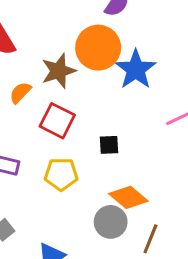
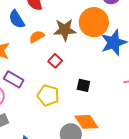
red square: (57, 121) -> (55, 61), size x0.6

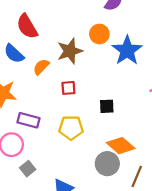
orange circle: (94, 22) -> (99, 34), size x0.6
red square: (55, 61) -> (68, 88), turned -32

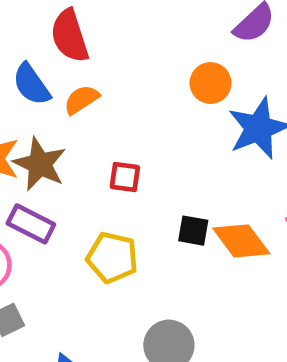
brown star: (70, 51) -> (40, 164), moved, turned 30
orange semicircle: (41, 67) -> (81, 100), moved
orange diamond: (121, 146) -> (241, 241), moved

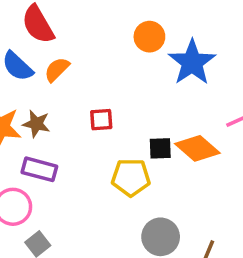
brown star: (40, 164) -> (36, 124), size x0.7
yellow pentagon: (112, 257) -> (131, 177), moved

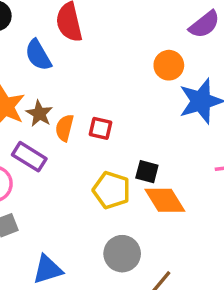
orange semicircle: (57, 69) -> (65, 128), moved, turned -48
orange diamond: (197, 148) -> (165, 200), moved

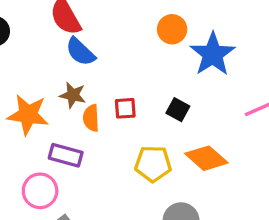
blue semicircle: (38, 55) -> (80, 52), moved
brown star: (39, 114) -> (73, 95), moved
black square: (147, 172) -> (178, 110), moved, turned 30

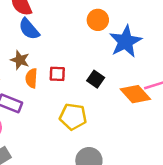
orange diamond: (206, 158) -> (135, 94), moved

